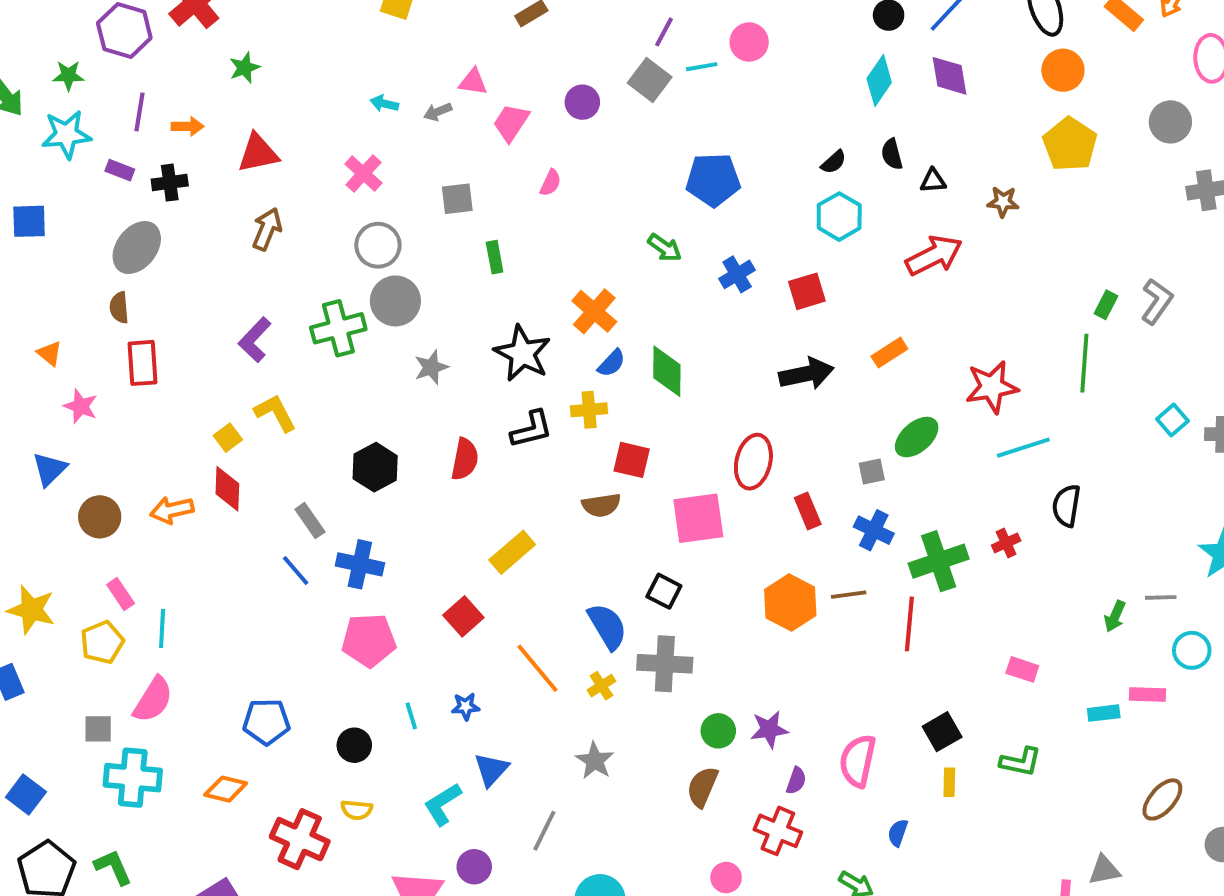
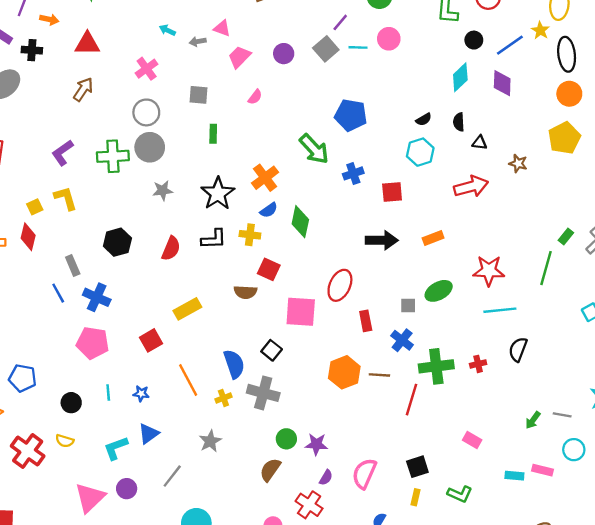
green arrow: (665, 248) -> (314, 149), size x1.6

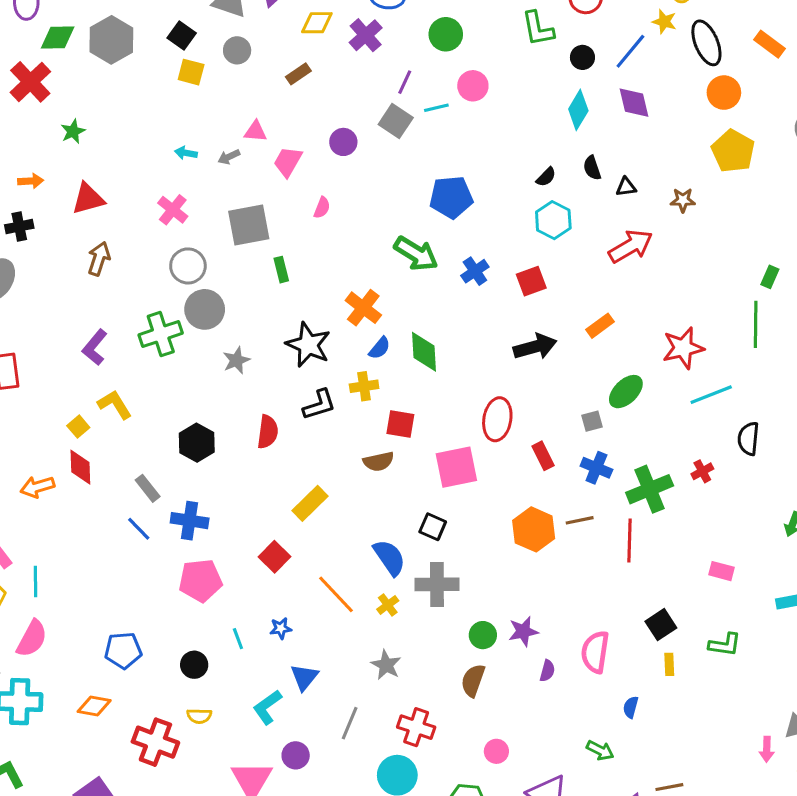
gray square: (199, 95) -> (249, 225), size x1.6
red cross: (309, 505) -> (416, 727), moved

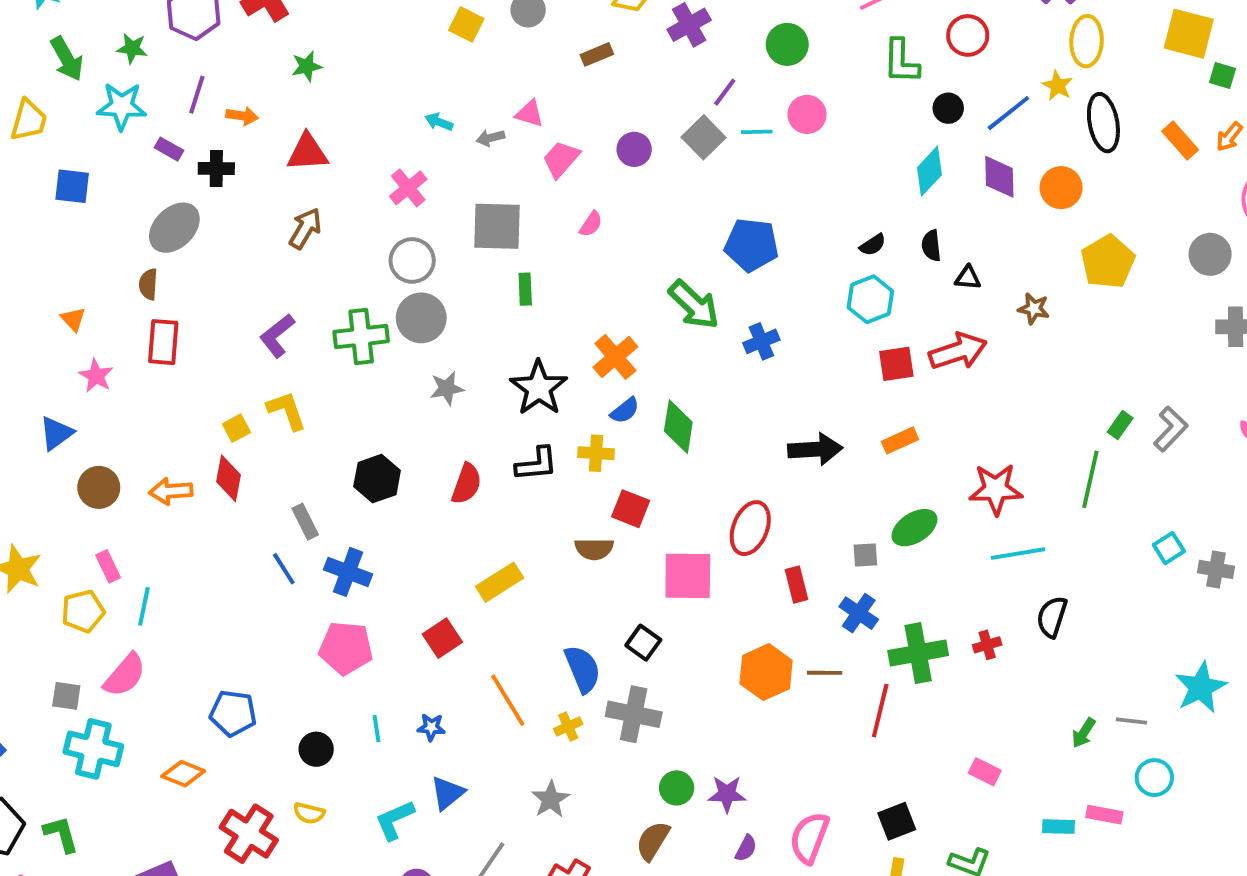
orange circle: (724, 93) -> (1061, 188), moved
red square: (531, 281) -> (896, 364), moved

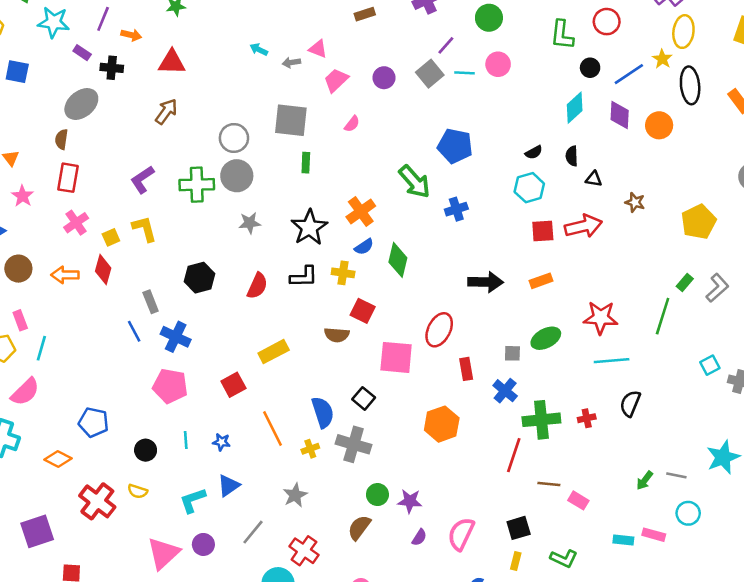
pink cross: (408, 188) -> (76, 223), moved
yellow pentagon: (1108, 262) -> (699, 222), moved
brown line: (825, 673) -> (549, 484), moved

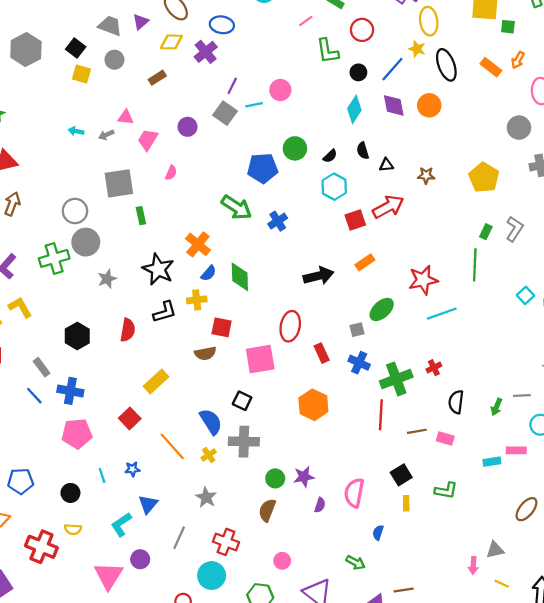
green circle: (489, 18) -> (295, 148), moved
black semicircle: (630, 403) -> (456, 402), moved

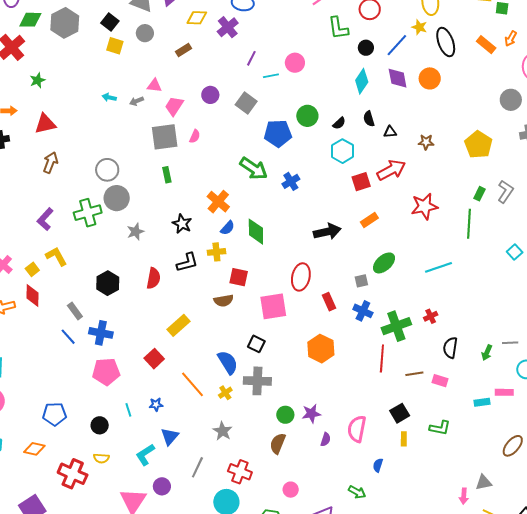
gray square: (225, 113) -> (246, 103), moved
gray square: (119, 183) -> (165, 137), moved
black star: (158, 269) -> (182, 224), size x0.7
red star: (423, 280) -> (424, 206), moved

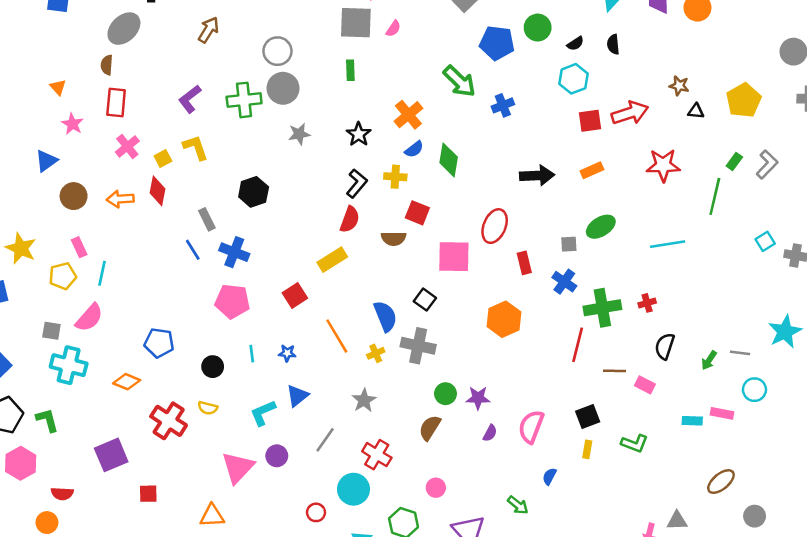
black triangle: (390, 132) -> (696, 111), moved
black L-shape: (187, 262) -> (357, 183), turned -45
red semicircle: (153, 278) -> (350, 219), moved

